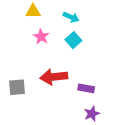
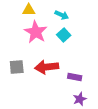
pink star: (41, 37) -> (36, 32), size x1.6
gray square: (17, 87) -> (17, 67), moved

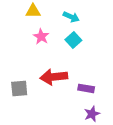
pink star: (36, 32) -> (41, 37), size x0.6
gray square: (17, 67) -> (19, 88), moved

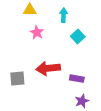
cyan arrow: (71, 17) -> (63, 15), turned -112
cyan square: (73, 40) -> (78, 37), moved

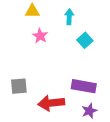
red arrow: (48, 68) -> (51, 103), moved
purple rectangle: (77, 79) -> (84, 86), size x1.5

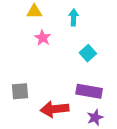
cyan square: (85, 40) -> (88, 53), moved

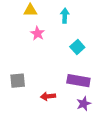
red arrow: (55, 109) -> (48, 96), size x0.6

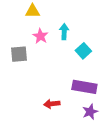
cyan arrow: (65, 16) -> (64, 32), moved
gray square: (18, 81) -> (19, 54), moved

